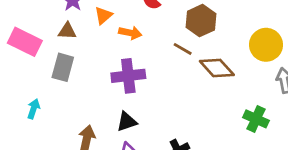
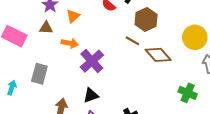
orange arrow: (130, 33) -> (70, 43), moved
gray rectangle: (63, 67) -> (39, 74), moved
purple cross: (128, 76) -> (92, 61), turned -35
cyan arrow: (34, 109) -> (12, 88), moved

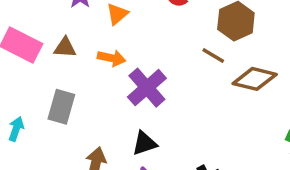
brown triangle: (46, 28) -> (65, 47), moved
brown diamond: (158, 55) -> (255, 79), turned -35

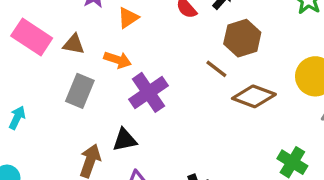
gray rectangle: (61, 107) -> (80, 91), moved
black triangle: (145, 143) -> (125, 140), moved

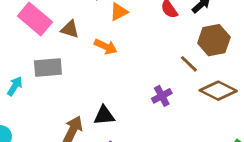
gray rectangle: (80, 91) -> (48, 67), moved, turned 56
purple cross: (148, 92) -> (162, 96), moved, size x0.6

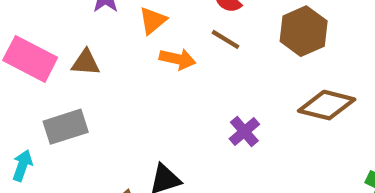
orange arrow: (106, 47) -> (178, 59), moved
brown line: (189, 64) -> (226, 39), moved

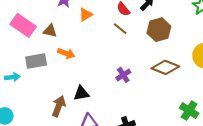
orange arrow: (178, 59) -> (66, 53), moved
cyan arrow: (22, 165) -> (12, 77), turned 56

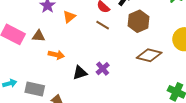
gray rectangle: (36, 61) -> (35, 89), moved, turned 30
purple cross: (123, 75) -> (103, 69), moved
black triangle: (81, 93) -> (80, 73), moved

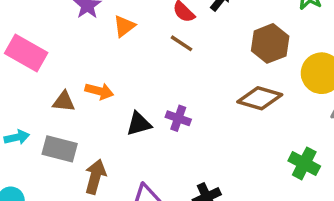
brown hexagon: (138, 21) -> (270, 43), moved
brown triangle: (39, 36) -> (64, 101), moved
purple cross: (103, 69) -> (178, 118), turned -32

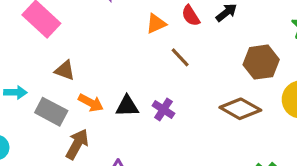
orange triangle: (124, 26) -> (156, 24), moved
brown line: (181, 43) -> (180, 57), moved
orange arrow: (99, 91) -> (91, 103), moved

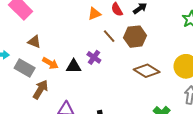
brown hexagon: (261, 62) -> (135, 37), moved
purple cross: (163, 109) -> (94, 57), moved

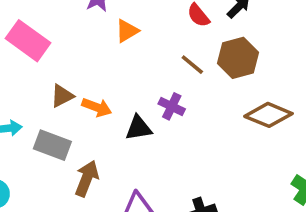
orange triangle: (94, 14) -> (127, 31), moved
brown triangle: (34, 42) -> (62, 96), turned -40
orange arrow: (50, 63) -> (97, 107), moved

